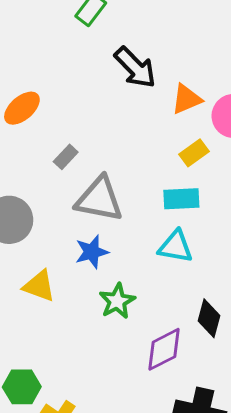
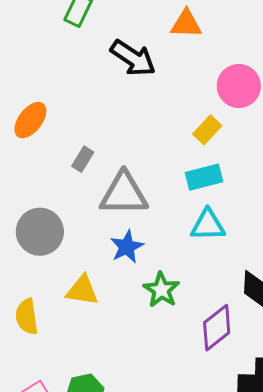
orange triangle: (186, 99) -> (186, 24), moved, turned 36

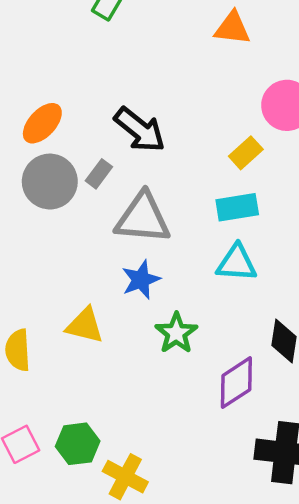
black arrow: (133, 58) -> (140, 130), moved
gray circle: (40, 232) -> (50, 182), moved

